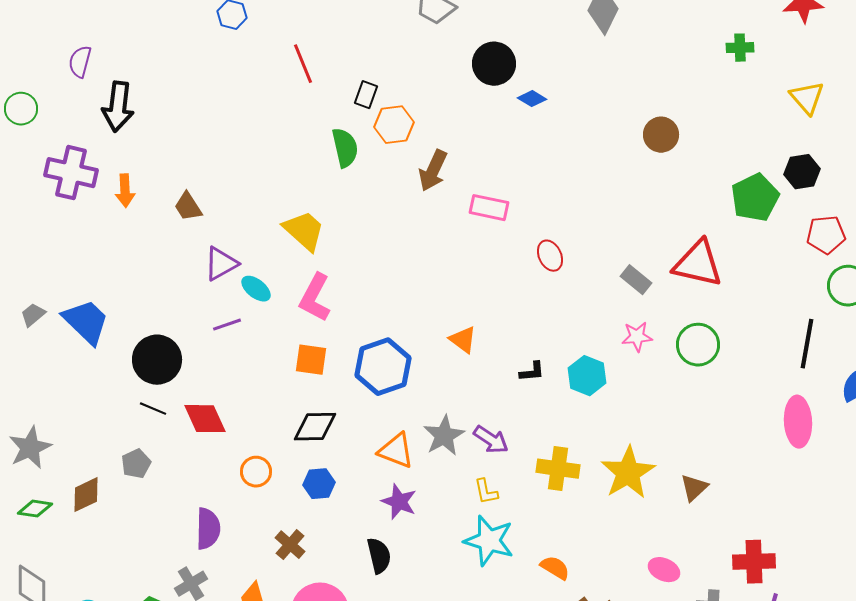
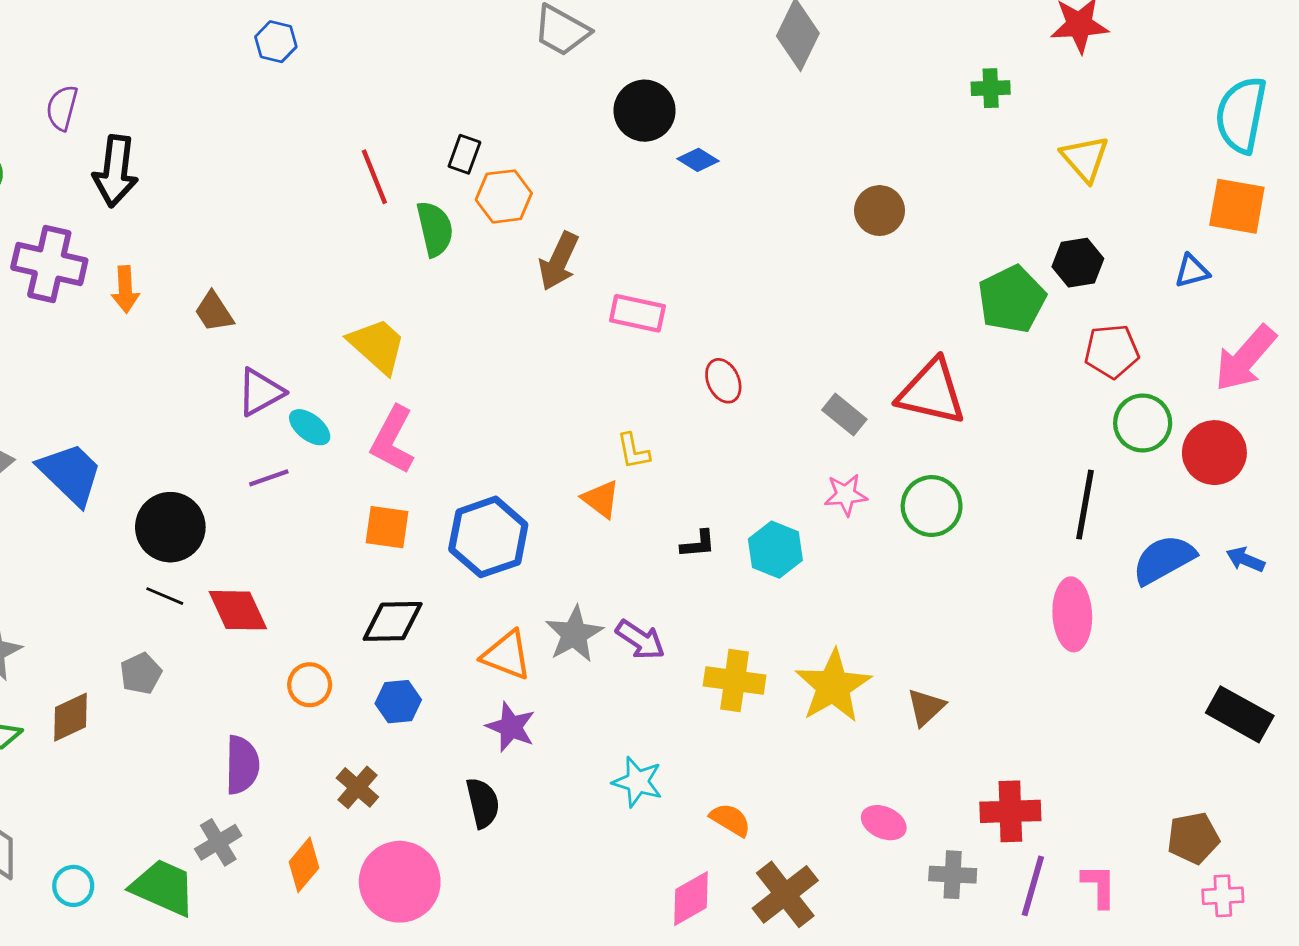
red line: (303, 64) -> (374, 177), moved
yellow L-shape: (486, 492) -> (633, 451), moved
cyan star: (489, 541) -> (637, 782), size x0.7

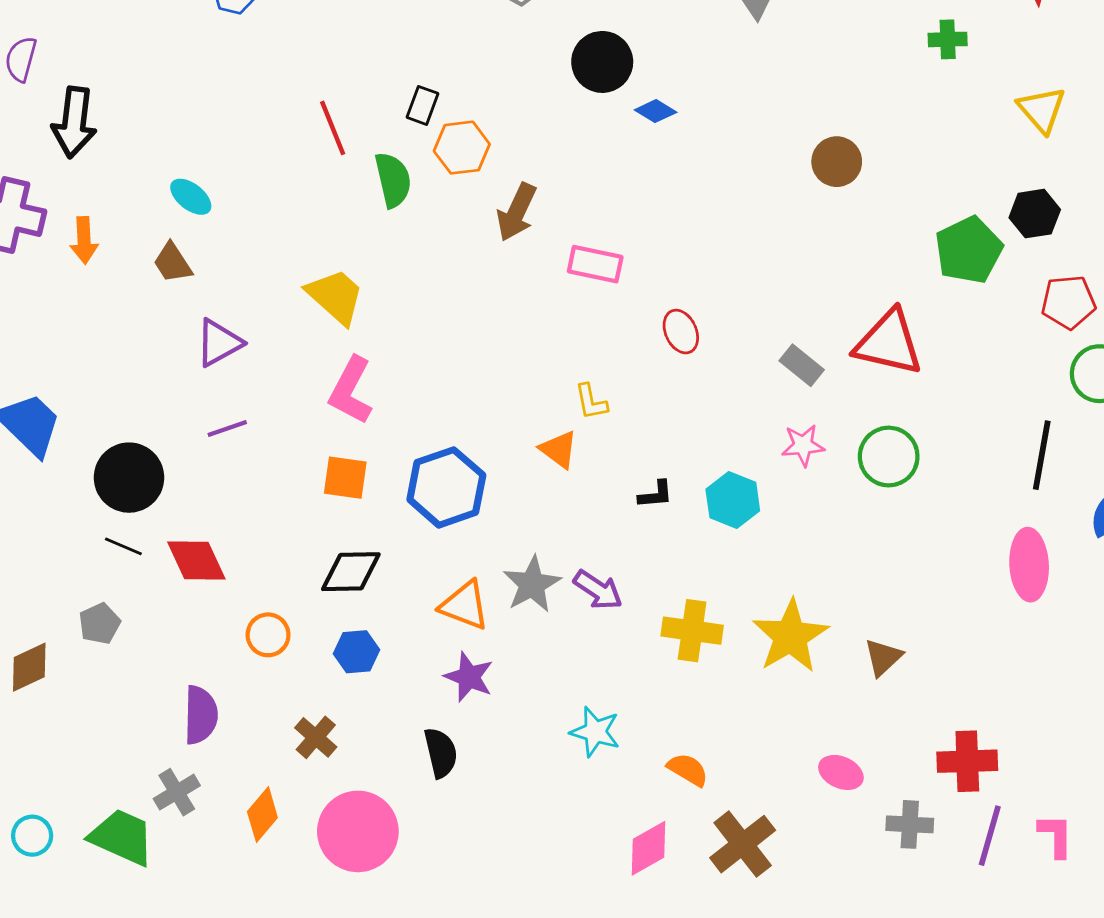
cyan ellipse: (310, 427) -> (191, 197), moved

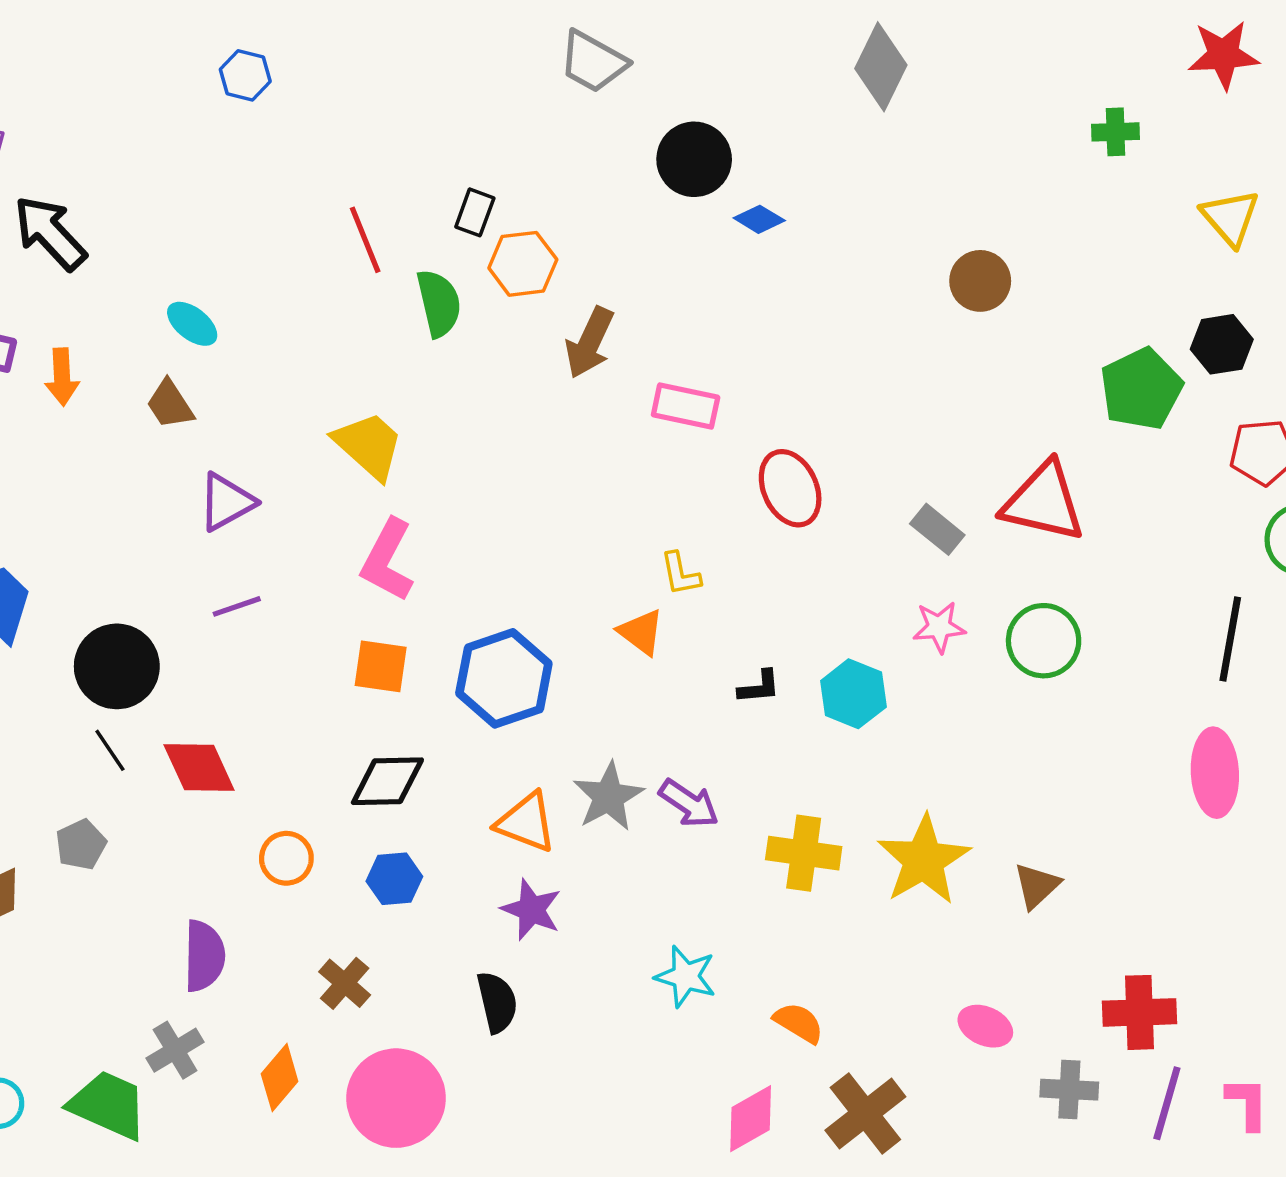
black arrow: (74, 122) -> (50, 233), turned 130
red ellipse: (681, 332) -> (790, 488), size x1.4
black line: (123, 546) -> (110, 750), turned 33

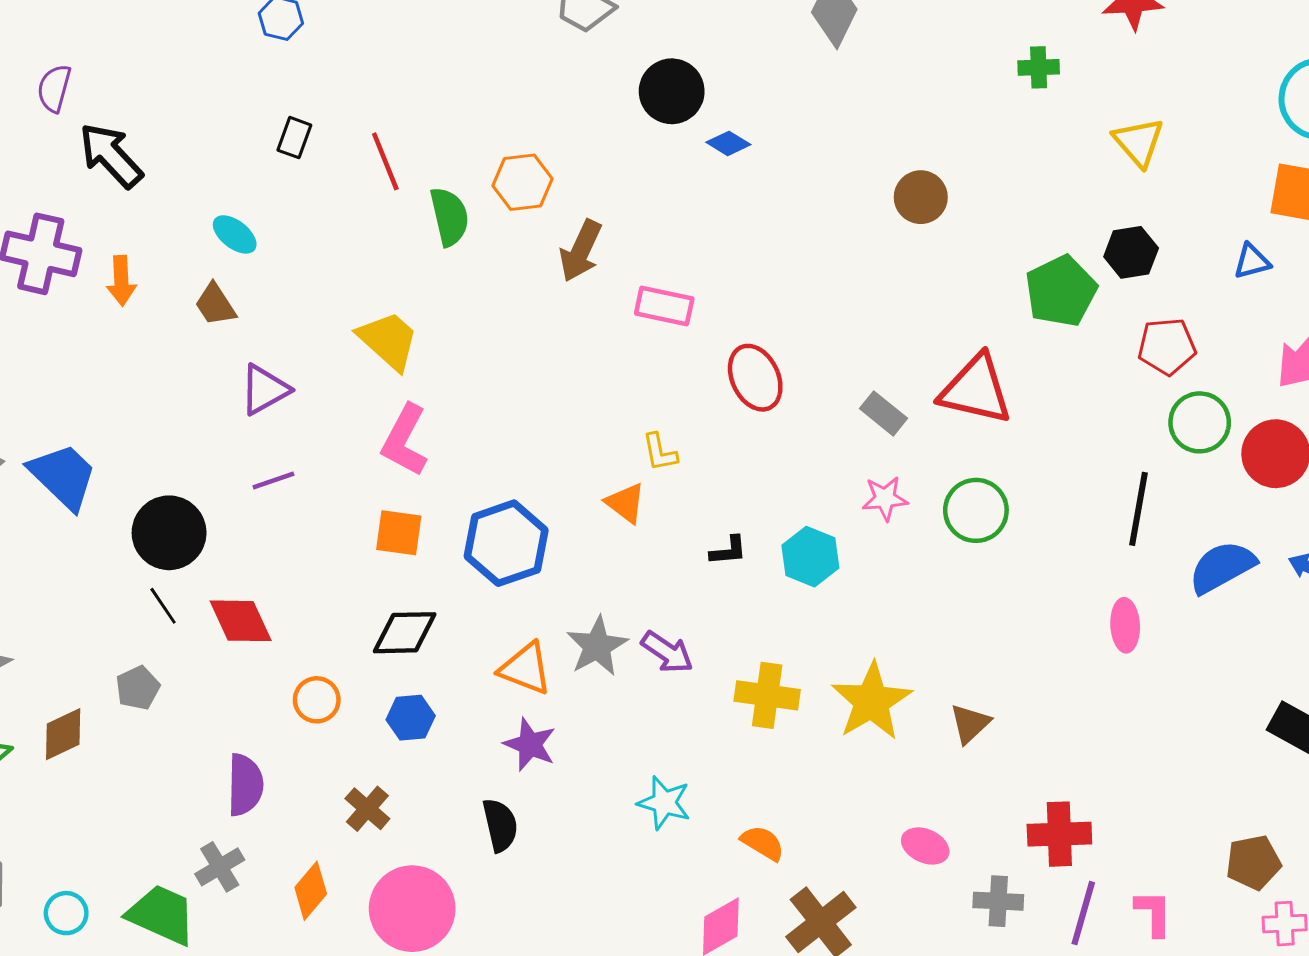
black rectangle: (475, 212) -> (294, 138), moved
pink ellipse: (1215, 773) -> (1125, 625), size x0.7

